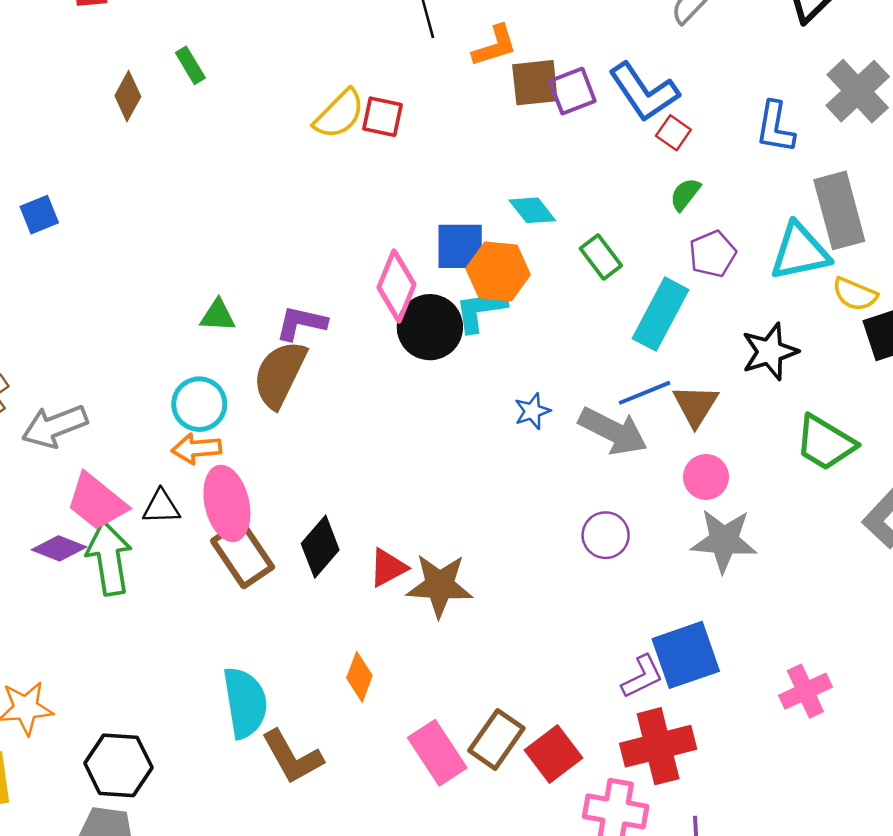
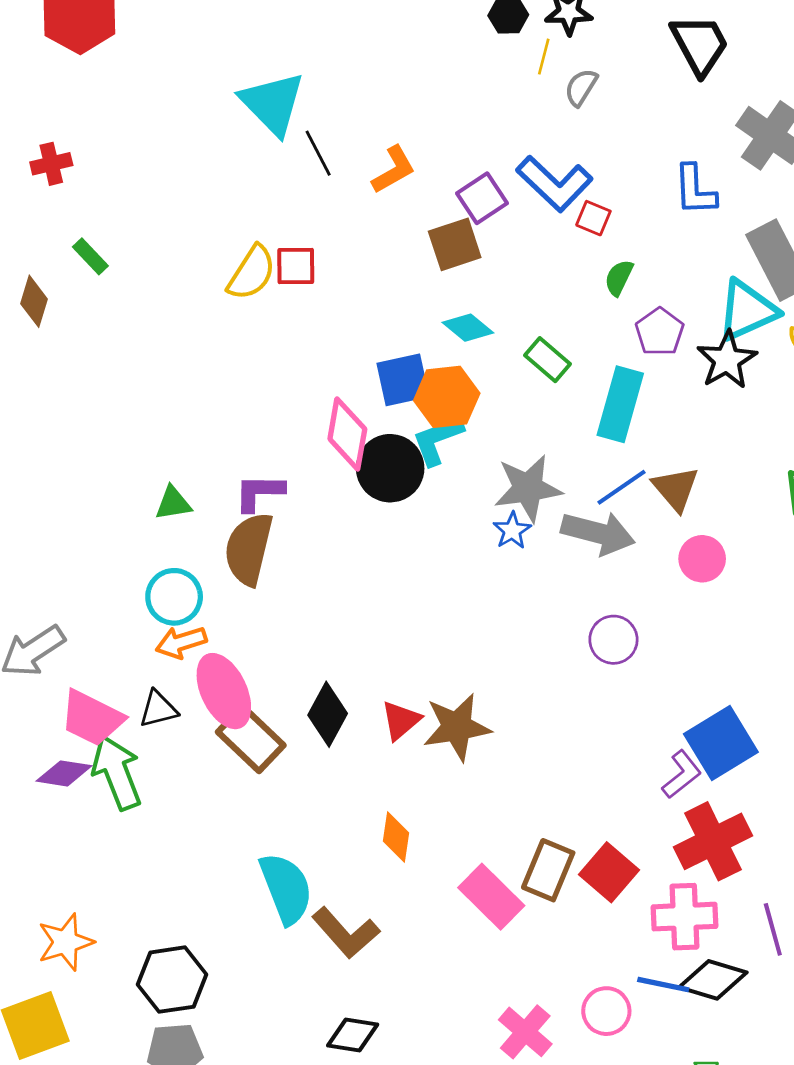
brown square: (535, 83) -> (455, 244), moved
black star: (770, 352) -> (727, 360), moved
gray star: (724, 541) -> (528, 488), moved

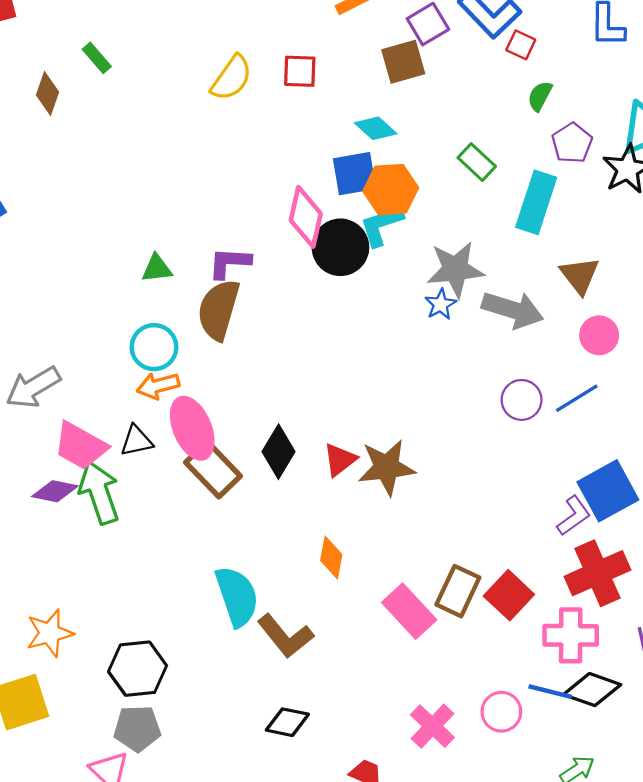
red square: (296, 266) -> (300, 71), moved
cyan diamond: (468, 328) -> (376, 128), moved
blue line: (621, 487) -> (577, 398), moved

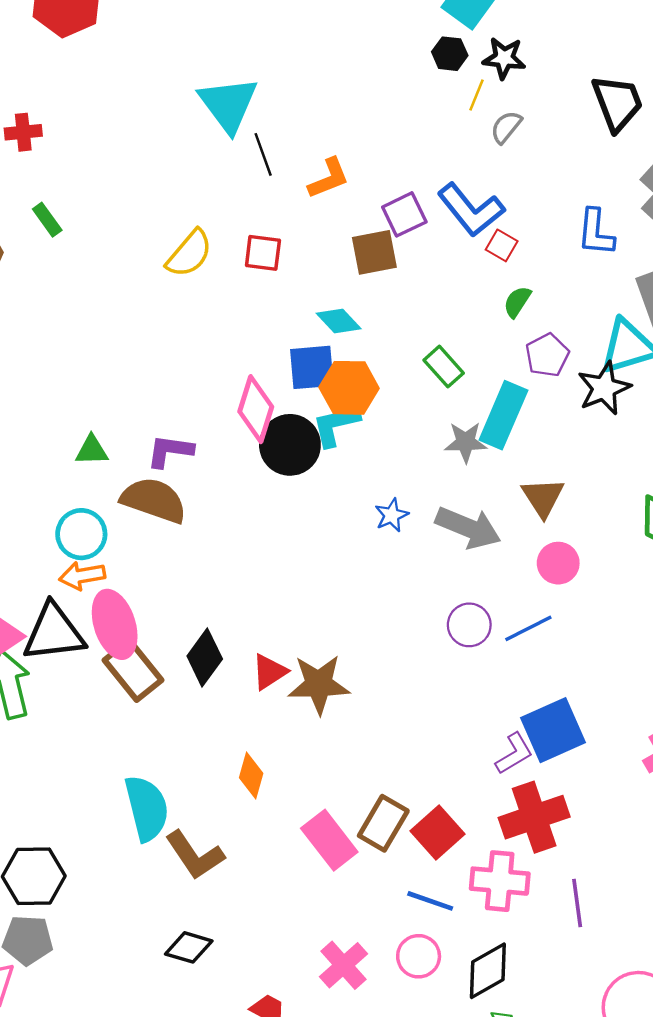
gray star: (455, 269) -> (466, 442), moved, size x0.7
brown semicircle: (219, 310) -> (154, 500), turned 88
black triangle: (136, 441) -> (54, 633), size x1.8
black diamond: (592, 690) -> (488, 971), moved, turned -54
blue line: (550, 692) -> (430, 901), moved

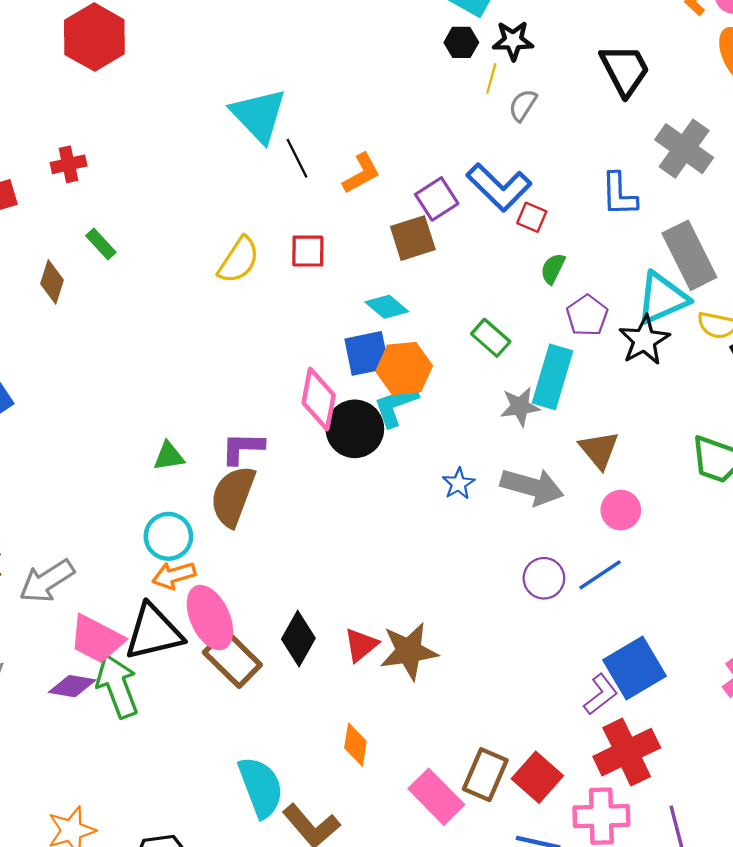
brown semicircle: (154, 500) -> (233, 496), turned -82

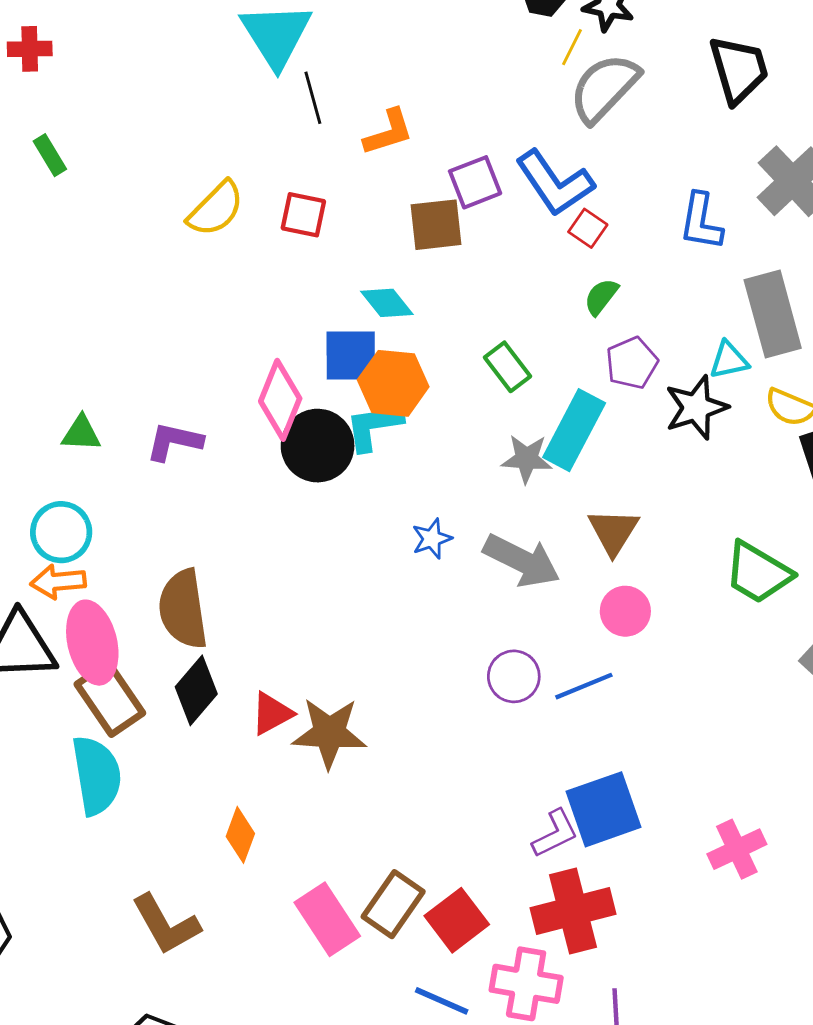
gray semicircle: (523, 105) -> (604, 88), size x1.8
cyan triangle: (662, 298) -> (729, 360), size x0.6
brown semicircle: (233, 496) -> (183, 609), moved, turned -40
cyan semicircle: (261, 787) -> (97, 775), moved

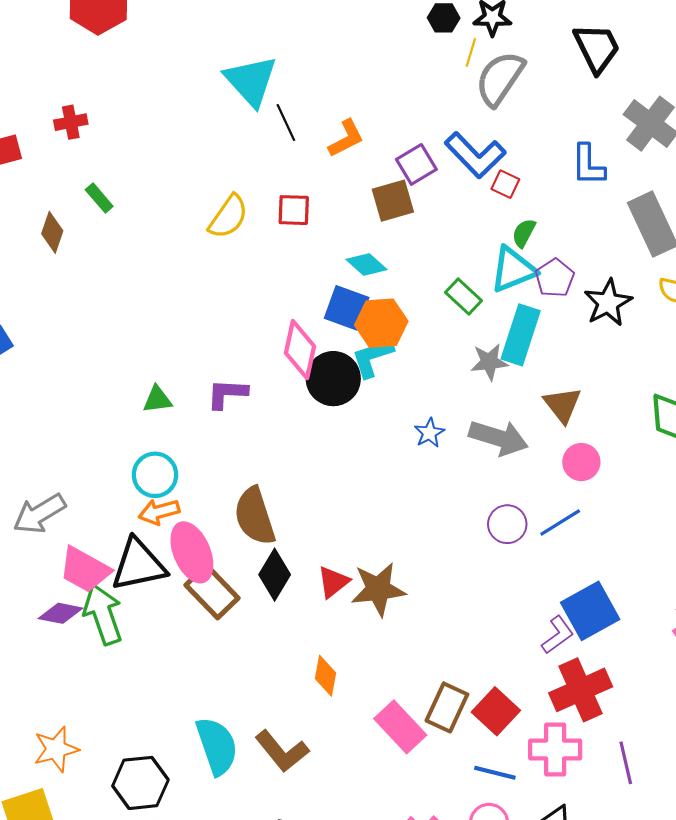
blue square: (351, 356) -> (347, 308), turned 30
cyan triangle: (729, 360) -> (513, 270), moved, size x1.6
cyan semicircle: (97, 775) -> (217, 746), moved

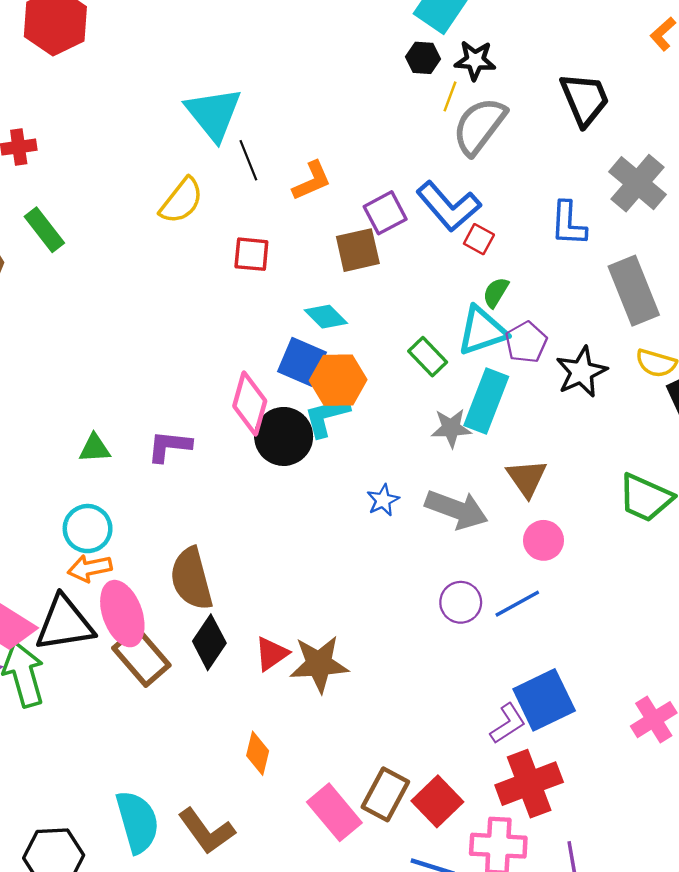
green rectangle: (99, 198) -> (44, 230), size x1.4
yellow semicircle: (228, 217) -> (181, 201), moved

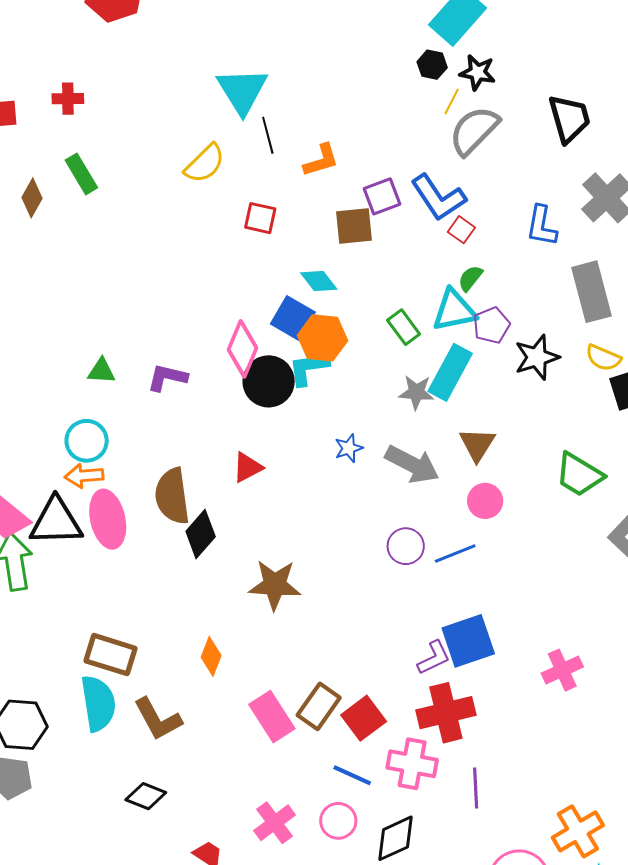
black diamond: (209, 642) -> (201, 534), moved
red triangle: (272, 654) -> (247, 467), moved
brown rectangle: (141, 657) -> (111, 655), moved, turned -39

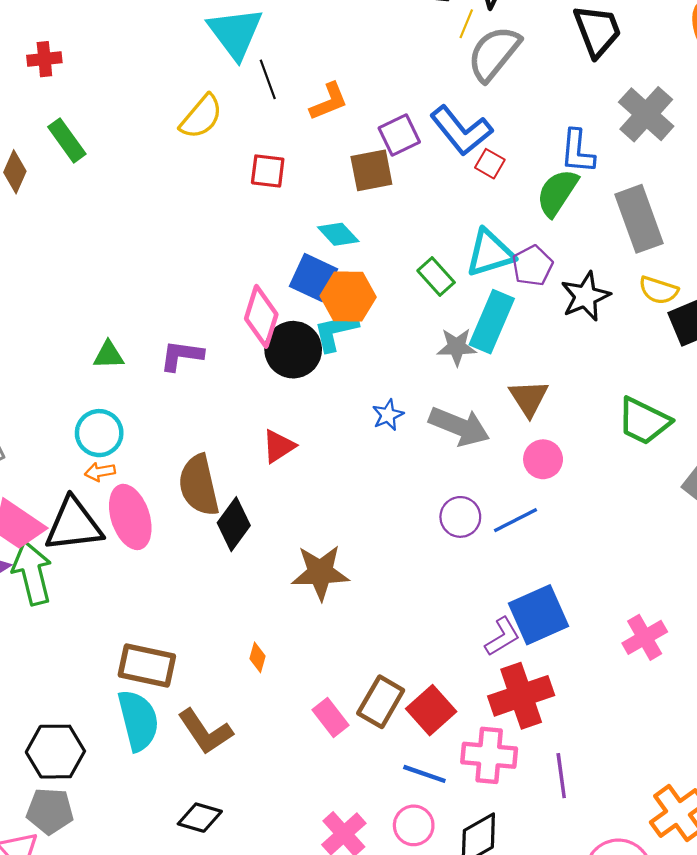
green semicircle: (470, 278) -> (557, 193), moved, size x1.6
orange arrow: (84, 476) -> (100, 472), size x0.7
orange diamond: (211, 656) -> (258, 657), size x0.7
pink rectangle: (272, 717) -> (330, 717), size x0.7

